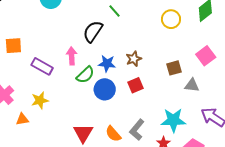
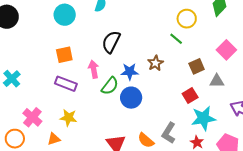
green line: (115, 11) -> (176, 39), moved
orange square: (13, 46) -> (64, 55), moved
red square: (135, 85) -> (190, 96), moved
yellow star: (40, 100) -> (68, 118), turned 30

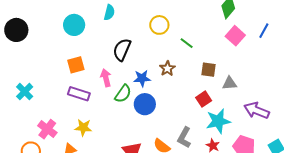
yellow circle: (187, 19) -> (159, 25), moved
pink square: (226, 50) -> (235, 36), moved
brown square: (197, 66) -> (209, 70), turned 35

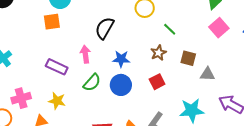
orange square: (76, 65) -> (52, 22), moved
brown star: (167, 69) -> (158, 53), moved
green semicircle: (123, 94) -> (92, 83), moved
red square: (204, 99) -> (157, 82), moved
pink cross: (47, 129) -> (21, 98), turned 30

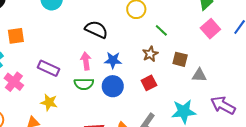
orange square: (52, 22) -> (16, 36), moved
black semicircle: (105, 28) -> (96, 29), turned 85
pink arrow: (85, 54) -> (86, 61), moved
green semicircle: (92, 83) -> (84, 84), turned 48
pink cross: (21, 98) -> (14, 82), moved, turned -36

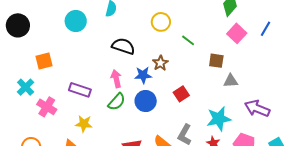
brown star: (150, 54) -> (160, 63), moved
brown square: (180, 59) -> (216, 61), moved
green semicircle: (84, 84) -> (117, 102), turned -42

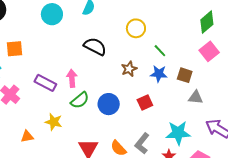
blue star: (143, 75) -> (159, 74), moved
pink arrow: (116, 79) -> (72, 78), moved
yellow star: (84, 124) -> (54, 122), moved

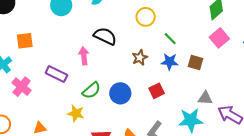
pink arrow: (72, 78) -> (84, 56), moved
gray triangle: (196, 97) -> (205, 98), moved
yellow star: (54, 122) -> (76, 113), moved

